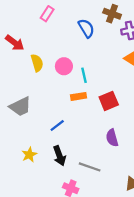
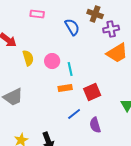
pink rectangle: (47, 14) -> (37, 14), turned 64
blue line: (57, 126) -> (74, 114), moved

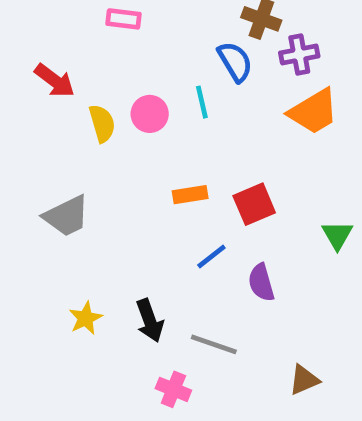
blue semicircle: (72, 27) -> (235, 62), moved
pink circle: (52, 61) -> (150, 114), moved
cyan line: (70, 69) -> (202, 102), moved

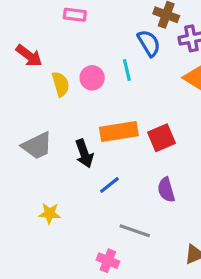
orange rectangle: (190, 195) -> (119, 131), size x1.6
blue line: (211, 256) -> (109, 185), moved
yellow star: (86, 318) -> (50, 213), turned 30
black arrow: (150, 321) -> (84, 153), moved

